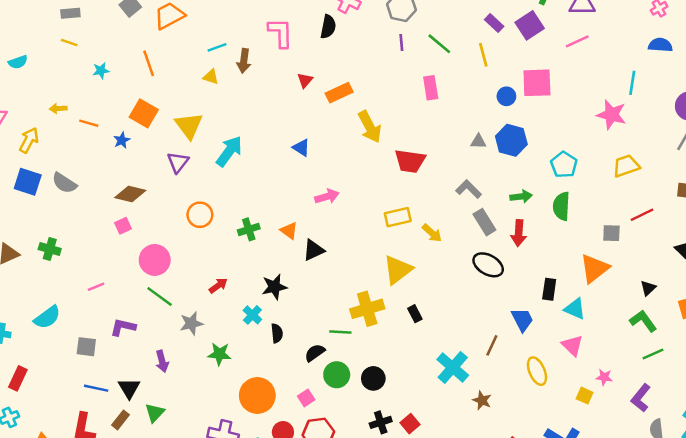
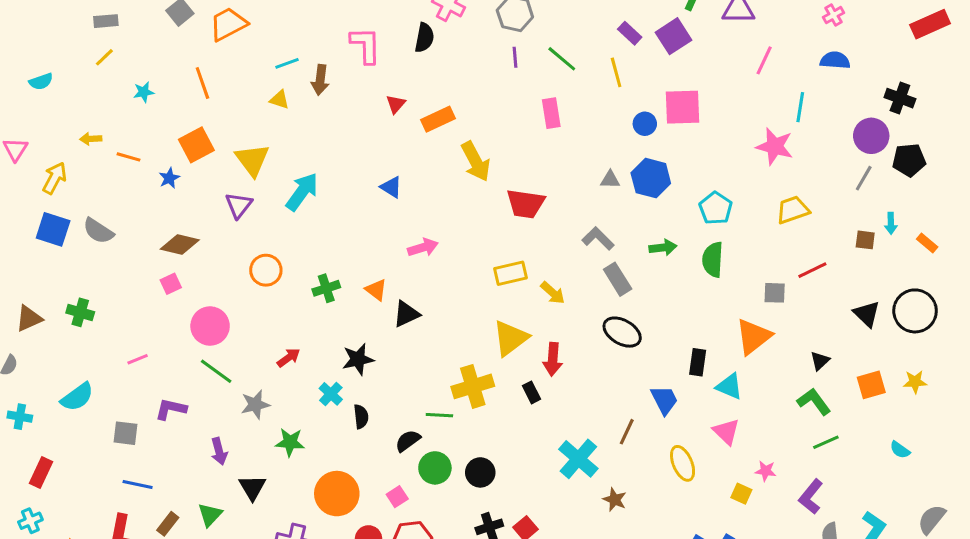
pink line: (577, 41) -> (764, 60), moved, turned -40
yellow line: (69, 43) -> (104, 57), turned -63
orange square: (144, 113) -> (196, 145), turned 32
red arrow: (519, 233) -> (553, 359), moved
black triangle: (129, 388) -> (252, 488), moved

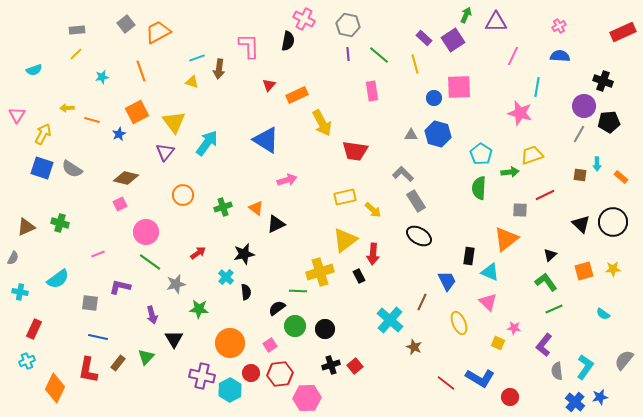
blue triangle: (391, 187) -> (266, 140), size x1.8
green arrow: (663, 248) -> (510, 172), moved

